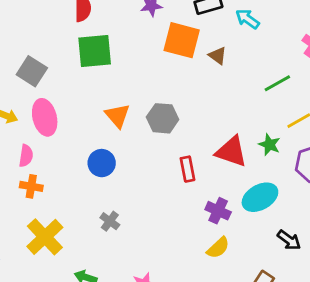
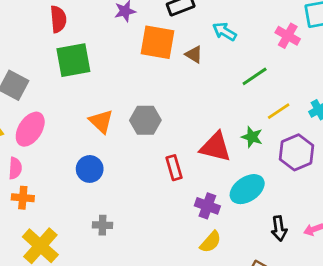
cyan arrow: (247, 19) -> (224, 32), moved
pink ellipse: (45, 117) -> (30, 129), turned 52
gray cross: (110, 221) -> (103, 225), turned -30
black arrow: (289, 240) -> (279, 229), turned 50

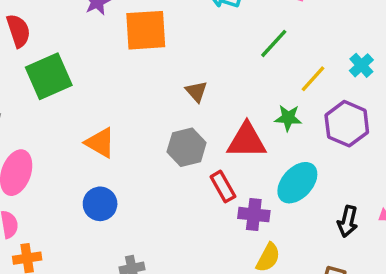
brown triangle: (194, 54) -> (196, 91), moved, turned 30
gray hexagon: (145, 120) -> (187, 147), moved
red rectangle: (174, 168) -> (223, 187), moved
black arrow: (279, 229) -> (348, 221), turned 35

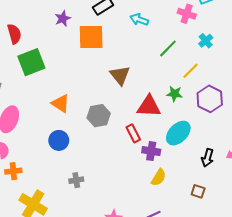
cyan cross: (361, 65) -> (206, 41), moved
brown triangle: (196, 91) -> (120, 75), size x1.5
gray hexagon: (187, 147) -> (99, 116), moved

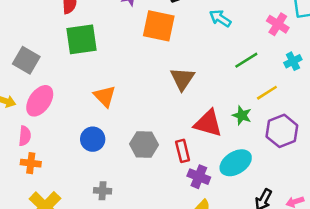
gray hexagon: (99, 116) -> (144, 144), moved

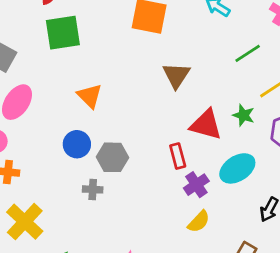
gray hexagon: (144, 144) -> (113, 157), moved
purple cross: (199, 177) -> (196, 185), turned 35
gray cross: (103, 191) -> (93, 189), moved

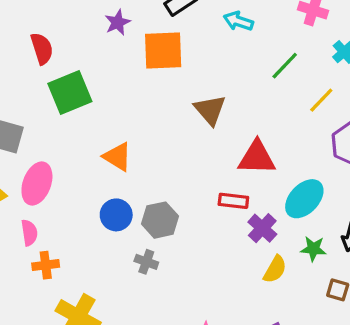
green star: (244, 115) -> (313, 249), moved
red rectangle: (178, 156) -> (233, 201), turned -55
gray cross: (93, 189) -> (146, 262), turned 30

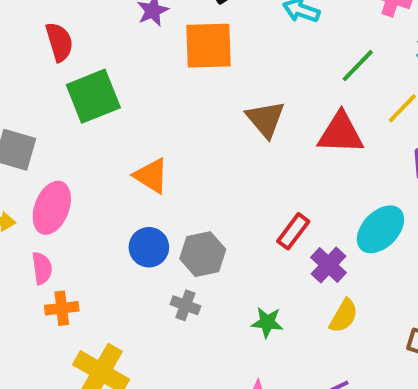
red triangle: (257, 158) -> (341, 133), moved
red rectangle: (233, 201) -> (293, 231), turned -60
green star: (313, 249) -> (267, 322), moved

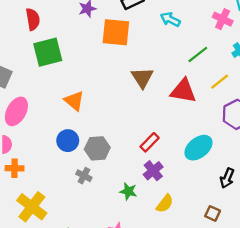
purple cross: (328, 265) -> (153, 171), moved
yellow semicircle: (344, 316) -> (165, 204), moved

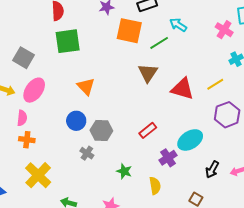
green line: (198, 54) -> (159, 43), moved
purple cross: (153, 171) -> (168, 158), moved
yellow semicircle: (165, 204) -> (155, 186), turned -54

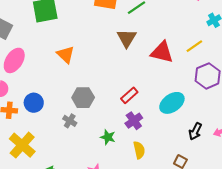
blue circle: (76, 121) -> (34, 103), moved
purple cross: (168, 158) -> (134, 121), moved

